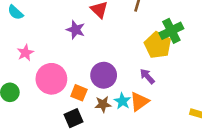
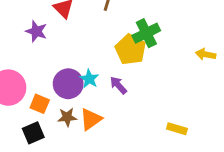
cyan star: (122, 101) -> (89, 79), moved
orange triangle: (139, 102) -> (91, 119), moved

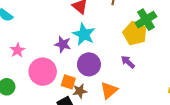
purple star: (36, 31) -> (63, 44), moved
cyan star: (89, 79) -> (84, 34), moved, size x1.5
brown star: (67, 117) -> (80, 91), moved

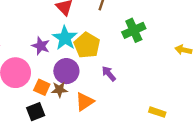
yellow pentagon: (135, 33) -> (87, 45), moved
brown star: (80, 91) -> (59, 90), moved

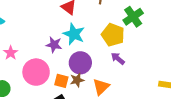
yellow pentagon: (87, 45) -> (113, 35), moved

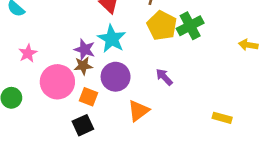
yellow pentagon: (113, 35) -> (162, 26), moved
brown star: (77, 80) -> (83, 66), moved

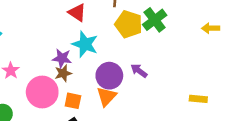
purple circle: (116, 77) -> (109, 76), moved
orange triangle: (138, 111) -> (106, 96), moved

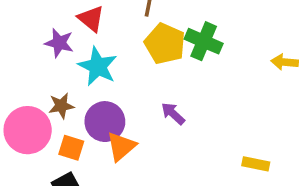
green cross: (155, 20) -> (204, 41), turned -35
purple star: (62, 58) -> (59, 43), moved
purple circle: (109, 76) -> (105, 122), moved

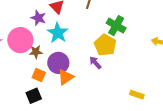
yellow pentagon: (165, 44) -> (105, 45), moved
pink circle: (28, 130) -> (20, 40), moved

